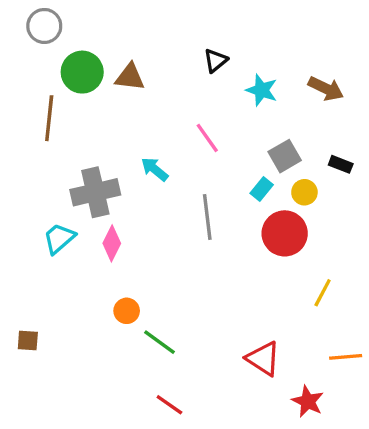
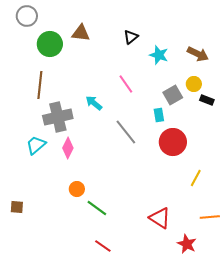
brown triangle: (130, 77) -> (81, 33), moved
brown line: (49, 118) -> (40, 85), moved
cyan rectangle: (262, 189) -> (159, 115), turned -48
yellow circle: (304, 192) -> (194, 84), moved
gray line: (207, 217) -> (126, 132), turned -32

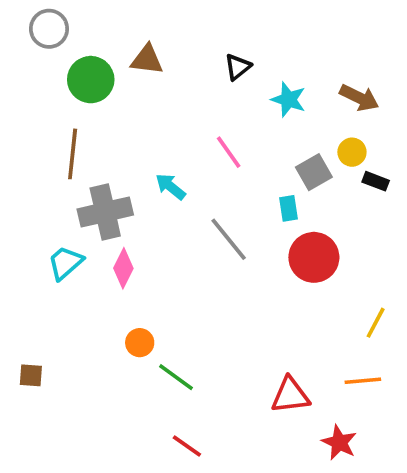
yellow line: (196, 178) -> (376, 323), moved
orange line: (210, 217) -> (363, 381), moved
red triangle: (160, 218) -> (290, 395), turned -40

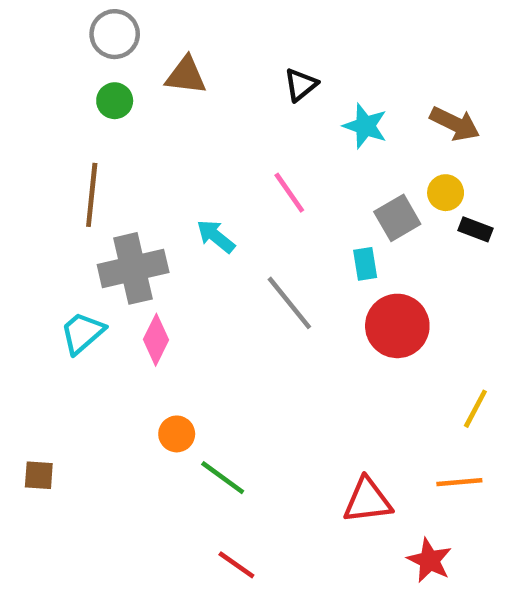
gray circle: (49, 29) -> (115, 34), moved
green circle: (91, 80) -> (115, 101), size x0.6

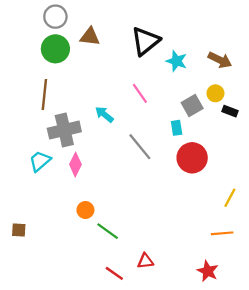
black triangle: (301, 85) -> (145, 41), size x1.8
green circle: (115, 101) -> (55, 49), size x1.6
red triangle: (367, 501) -> (145, 261), moved, size x0.7

